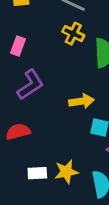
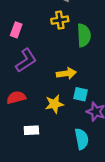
yellow cross: (73, 34) -> (60, 20), turned -35
yellow star: (66, 172) -> (54, 104), moved

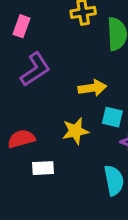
red semicircle: (16, 97) -> (21, 139), moved

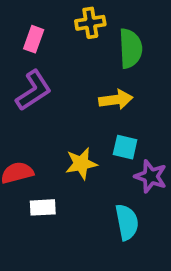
pink rectangle: (21, 26) -> (34, 39), moved
yellow arrow: (92, 88) -> (116, 100), moved

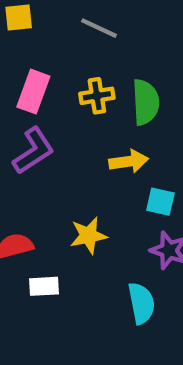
yellow cross: (90, 23) -> (97, 96), moved
pink rectangle: (34, 39) -> (33, 92), size x1.4
cyan square: (125, 147) -> (160, 202), moved

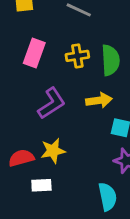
purple L-shape: (33, 151) -> (52, 103), moved
yellow star: (88, 235) -> (53, 151), moved

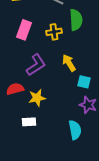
green semicircle: (110, 60) -> (76, 20), moved
yellow arrow: (99, 100) -> (69, 63), turned -114
red semicircle: (21, 158) -> (15, 89), moved

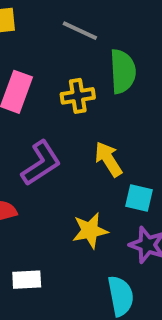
yellow star: (37, 98) -> (90, 231), moved

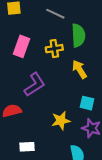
yellow arrow: (108, 159) -> (79, 69), moved

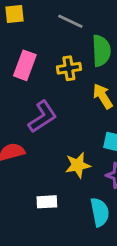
white rectangle: (27, 147) -> (47, 202), moved

